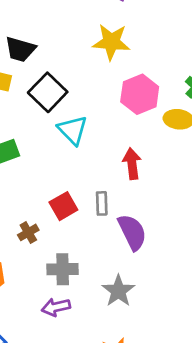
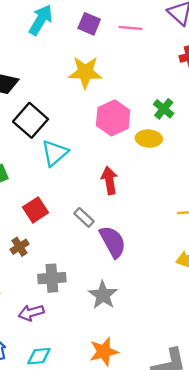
cyan triangle: (73, 130) -> (55, 153), turned 36
gray rectangle: (102, 203) -> (84, 217), turned -42
red square: (63, 206) -> (35, 210), moved
purple arrow: (56, 307) -> (31, 313), moved

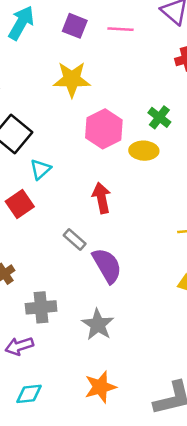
cyan triangle: (55, 153) -> (40, 169), size x0.7
red square: (35, 210) -> (20, 204), moved

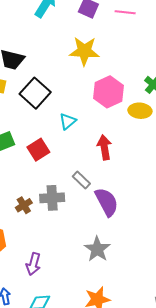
cyan triangle: (40, 169) -> (68, 121), moved
gray cross: (41, 307) -> (52, 198), moved
purple arrow: (19, 346) -> (33, 264), turned -60

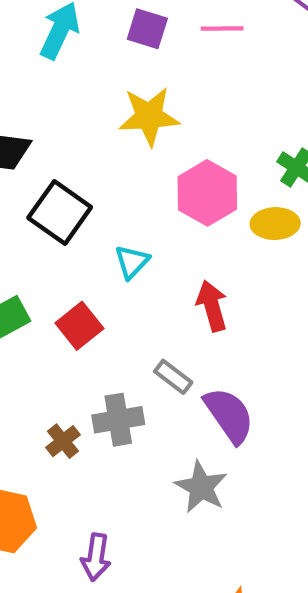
gray star: (97, 249) -> (201, 487), moved

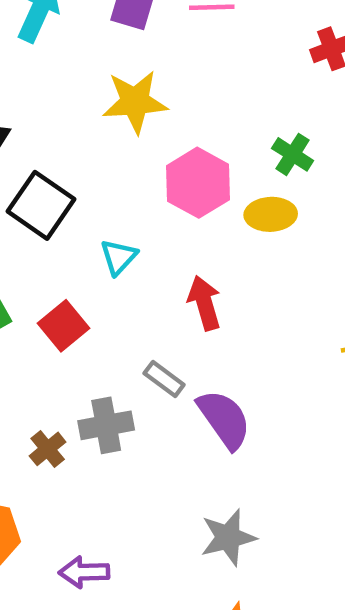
gray star: (201, 487) -> (228, 537), moved, turned 30
purple arrow: (96, 557) -> (84, 572), turned 81

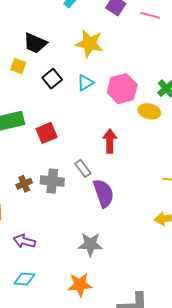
yellow star: (135, 102) -> (89, 44), moved
black square: (41, 205) -> (52, 79), size x0.7
cyan triangle: (119, 257) -> (85, 83), moved

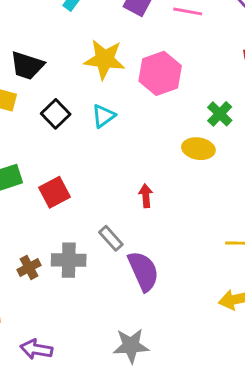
pink hexagon: (122, 89) -> (160, 73), moved
red arrow: (110, 141) -> (146, 196), size x0.7

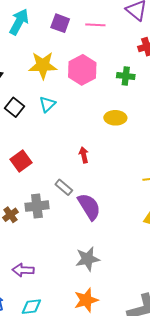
green cross: (220, 114) -> (126, 76), moved, turned -30

